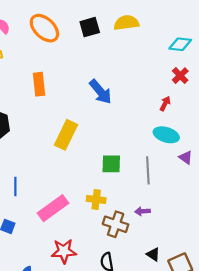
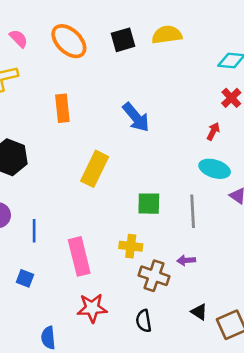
pink rectangle: (53, 208) -> (79, 256), turned -68

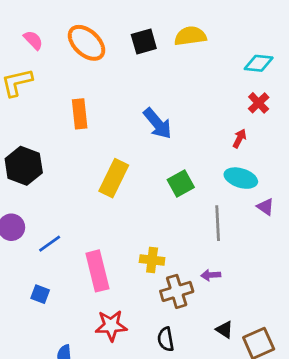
green square: (149, 204) -> (181, 184), moved, turned -30
blue line: (34, 231) -> (50, 244), turned 55
brown cross: (154, 276) -> (177, 291), turned -36

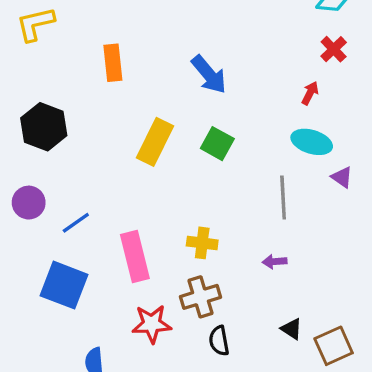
green square: (181, 184) -> (217, 144), moved, turned -32
brown cross: (177, 291) -> (200, 297), moved
blue square: (40, 294) -> (64, 285), size x2.0

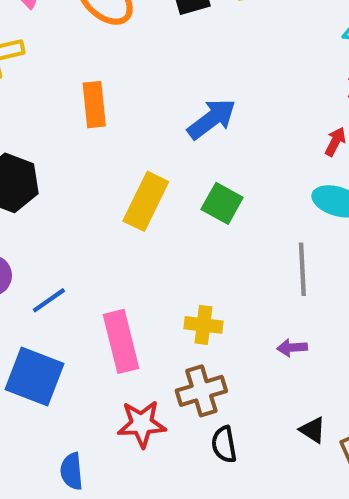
blue arrow: (209, 74) -> (212, 119), turned -87

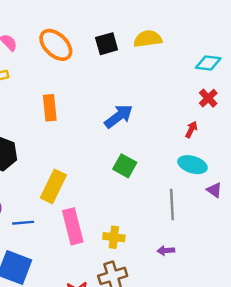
yellow rectangle: (146, 201) -> (53, 186), moved
blue line: (49, 300) -> (23, 223), turned 30
pink rectangle: (121, 341) -> (73, 226), moved

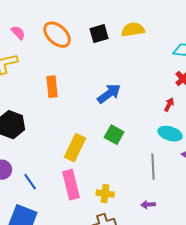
yellow rectangle: (53, 186) -> (75, 148), moved
blue line: (23, 223) -> (30, 182), turned 60

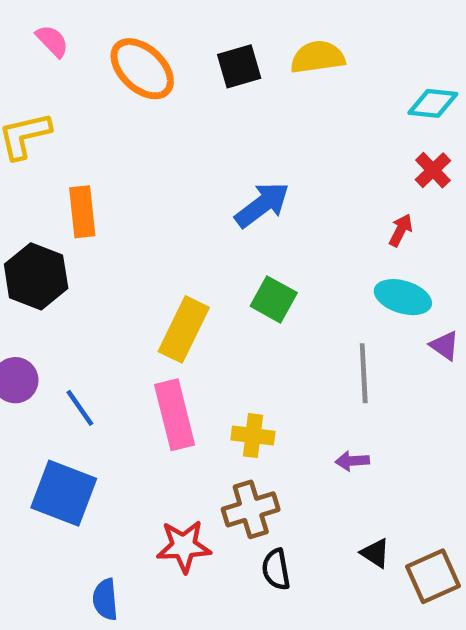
pink semicircle: (18, 33) -> (52, 41), moved
orange rectangle: (52, 87) -> (82, 212), moved

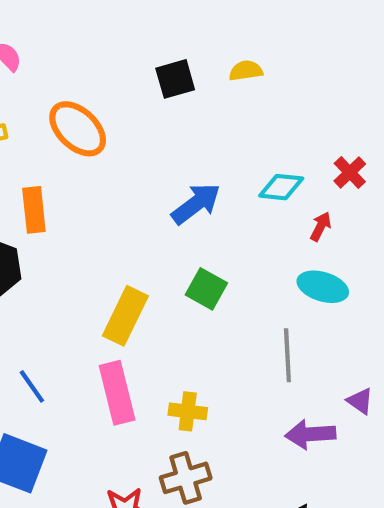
yellow semicircle: (318, 57) -> (246, 71), size x0.7
orange ellipse: (142, 69) -> (78, 129), moved
cyan diamond: (433, 103) -> (281, 187), moved
purple triangle: (444, 346) -> (360, 401), moved
purple arrow: (352, 461) -> (310, 434), moved, size x1.6

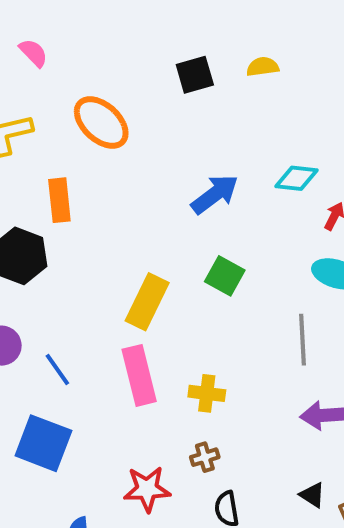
brown cross: (186, 478) -> (205, 457), size x0.6

